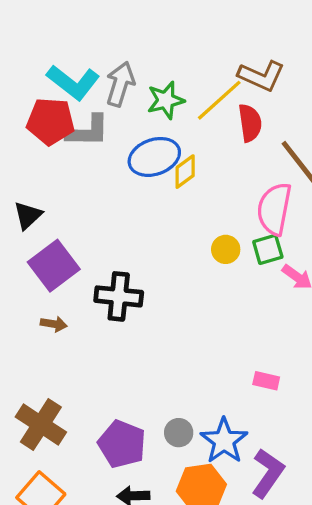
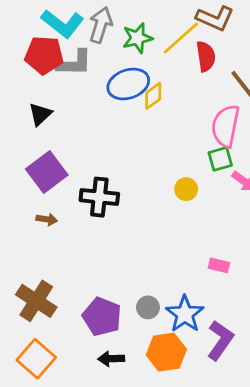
black triangle: (28, 215) -> (40, 114), moved
yellow circle: (226, 249) -> (186, 189), moved

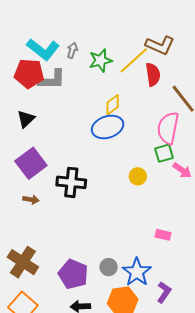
gray arrow: (101, 25) -> (72, 50), size x0.6
blue ellipse: (128, 84) -> (108, 127), moved
purple L-shape: (220, 340) -> (164, 292), size x0.7

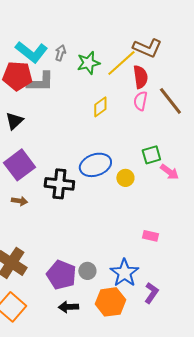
blue ellipse: (108, 127) -> (95, 165), moved
pink semicircle: (168, 128) -> (140, 101), moved, size x0.6
gray circle: (109, 267) -> (87, 271), moved

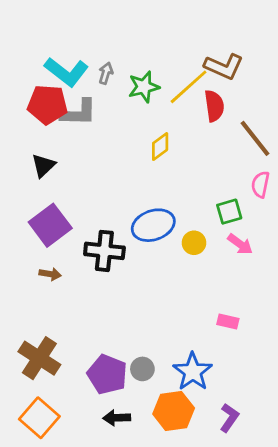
pink semicircle: (140, 101) -> (260, 184), moved
pink arrow: (169, 172) -> (240, 244), moved
purple L-shape: (151, 293) -> (229, 418), moved

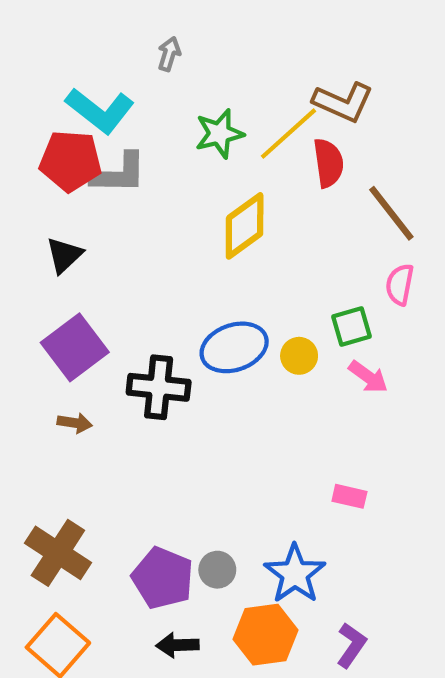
gray arrow: (106, 73) -> (169, 54), moved
yellow diamond: (160, 146) -> (245, 226), size x1.5
yellow circle: (194, 243) -> (299, 356), moved

